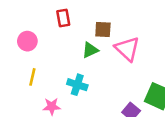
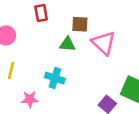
green triangle: (90, 50) -> (67, 44), turned 30

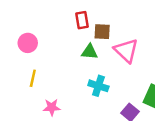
red rectangle: (41, 13) -> (82, 20), moved
cyan cross: (55, 78) -> (98, 86), moved

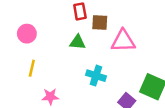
pink triangle: (126, 50) -> (123, 41), turned -45
green triangle: (90, 52) -> (77, 42), moved

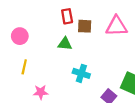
pink triangle: (123, 41) -> (116, 26), moved

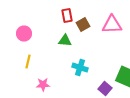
brown square: (85, 26) -> (83, 24), turned -32

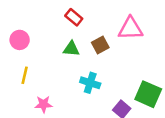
red rectangle: (67, 16) -> (74, 17), turned -40
brown square: (83, 24) -> (100, 45), moved

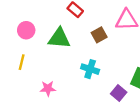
green triangle: (71, 49) -> (59, 38), moved, size x1.5
yellow line: (25, 75) -> (22, 62), moved

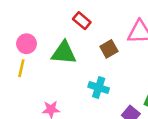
yellow line: (22, 62) -> (21, 68), moved

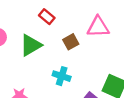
green triangle: (64, 53) -> (31, 45), turned -35

